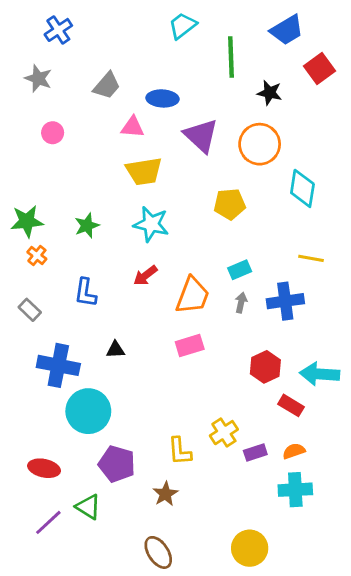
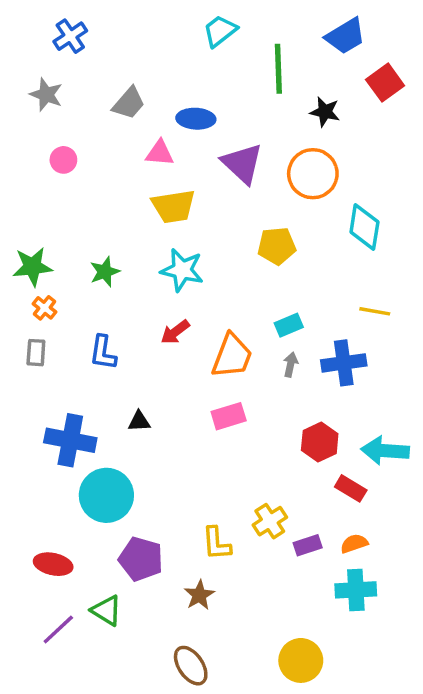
gray rectangle: (30, 310) -> (36, 353), moved, turned 50

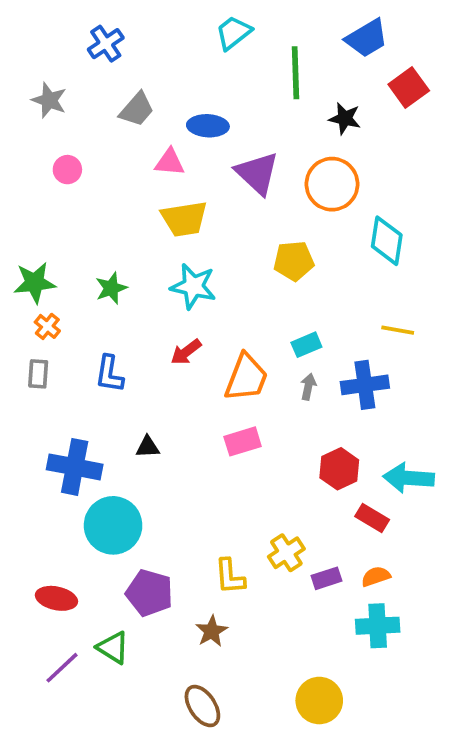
blue cross: (70, 36) -> (106, 44), moved

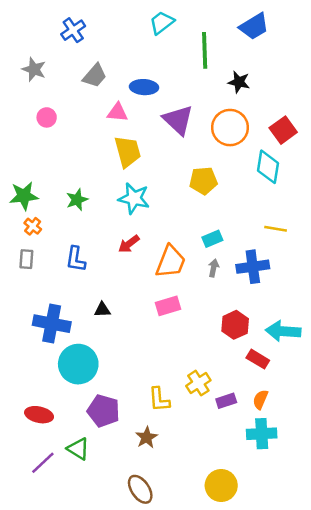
red square: (409, 87) -> (283, 130), moved
yellow trapezoid: (184, 219) -> (128, 152), turned -96
orange semicircle: (376, 576) -> (260, 399), turned -48

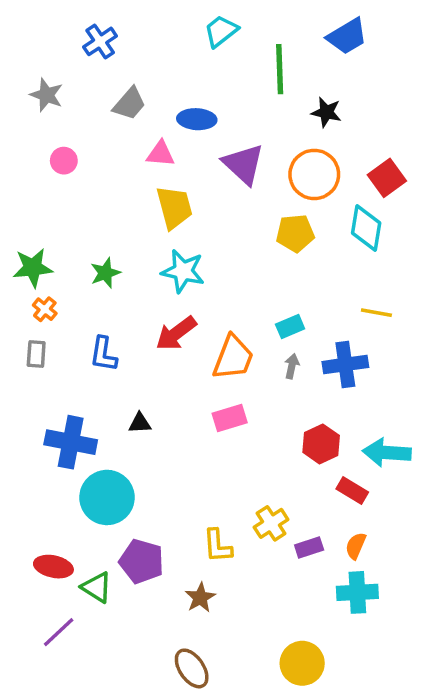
yellow pentagon: (203, 181) -> (295, 233), moved
red arrow: (129, 244) -> (176, 333), size x1.4
green triangle: (78, 449) -> (97, 587), moved

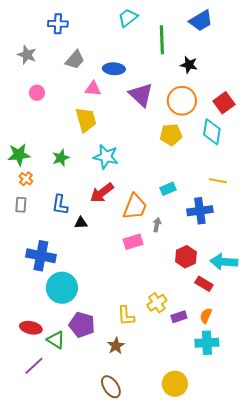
blue cross: (100, 41) -> (58, 24), turned 36
yellow trapezoid: (174, 207) -> (86, 120), moved
gray arrow: (292, 366) -> (157, 225), moved
black triangle: (140, 423) -> (81, 223), moved

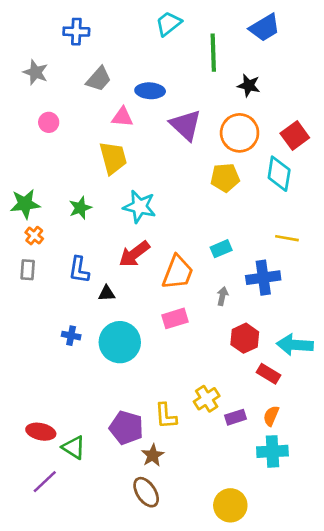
gray arrow: (157, 225) -> (222, 296), moved
blue cross: (41, 256) -> (71, 336), moved, size x0.5
cyan circle: (62, 288) -> (120, 342), moved
purple pentagon: (82, 325) -> (126, 428), moved
brown ellipse: (111, 387) -> (146, 492), moved

